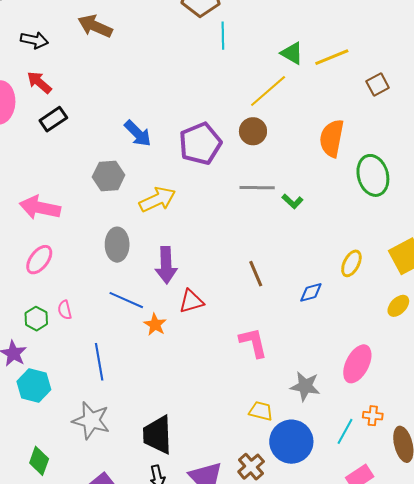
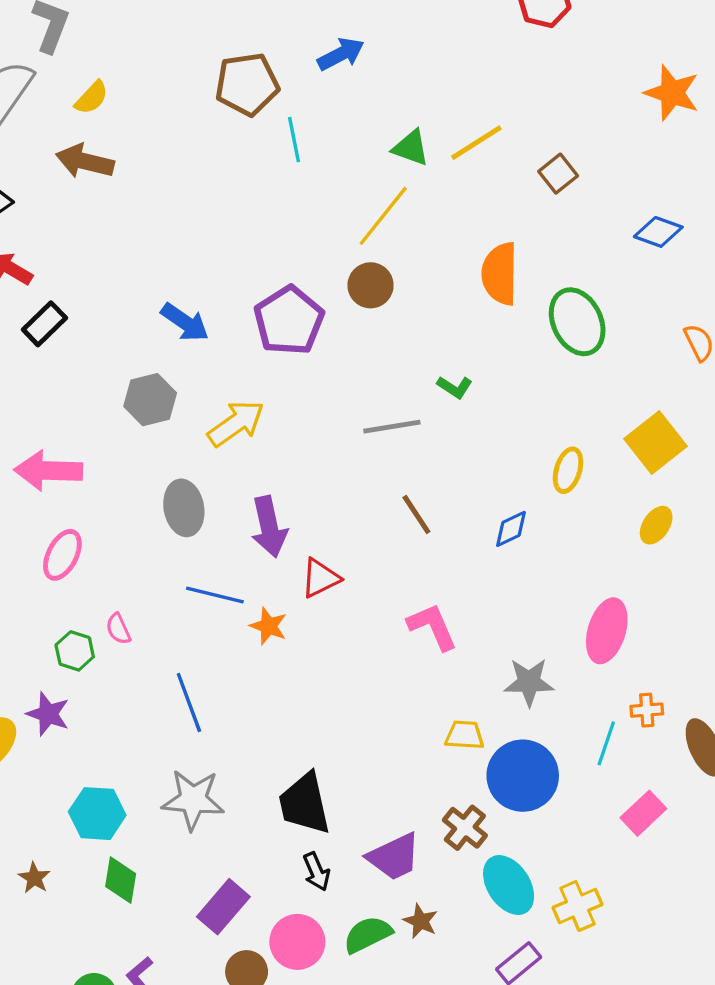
gray line: (257, 188) -> (392, 427), moved
cyan hexagon: (34, 386) -> (97, 814), moved

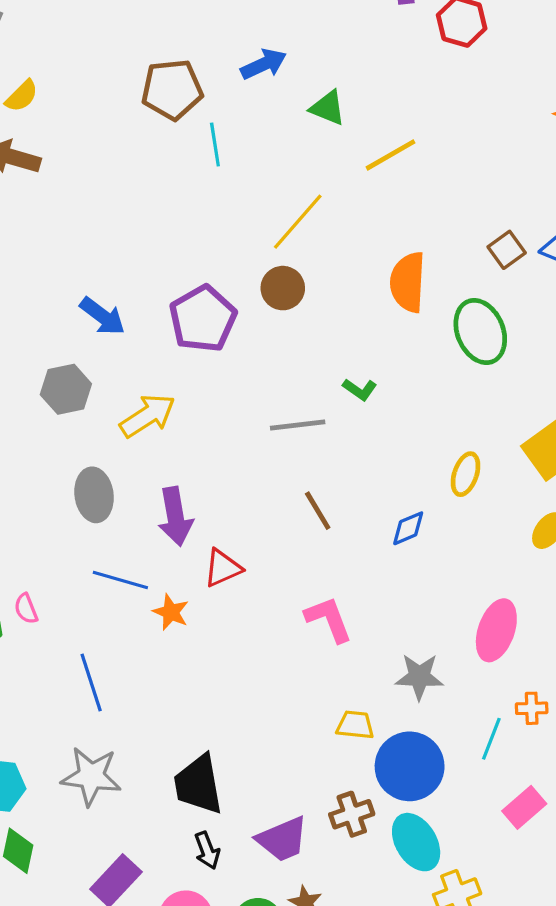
green triangle: (411, 148) -> (328, 108), moved
brown square: (558, 174) -> (507, 250), moved
brown cross: (465, 828) -> (352, 814), turned 30
cyan ellipse: (509, 885) -> (416, 842), moved

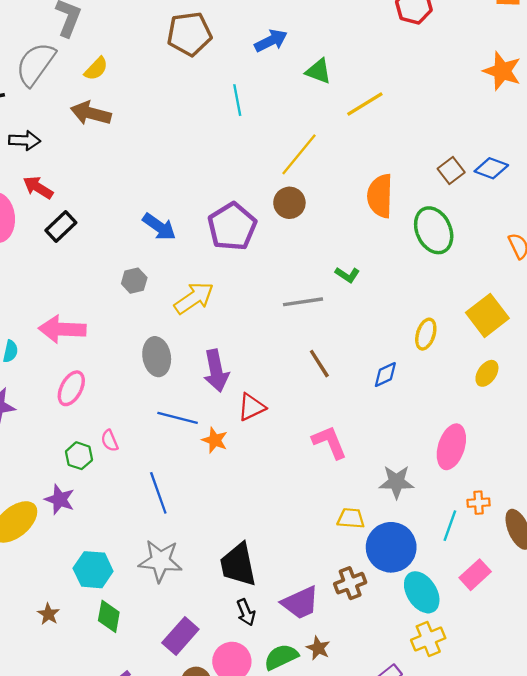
brown pentagon: (172, 89) -> (189, 34), moved
gray hexagon: (66, 389) -> (134, 281), size x0.7
cyan ellipse: (416, 842) -> (422, 592), moved

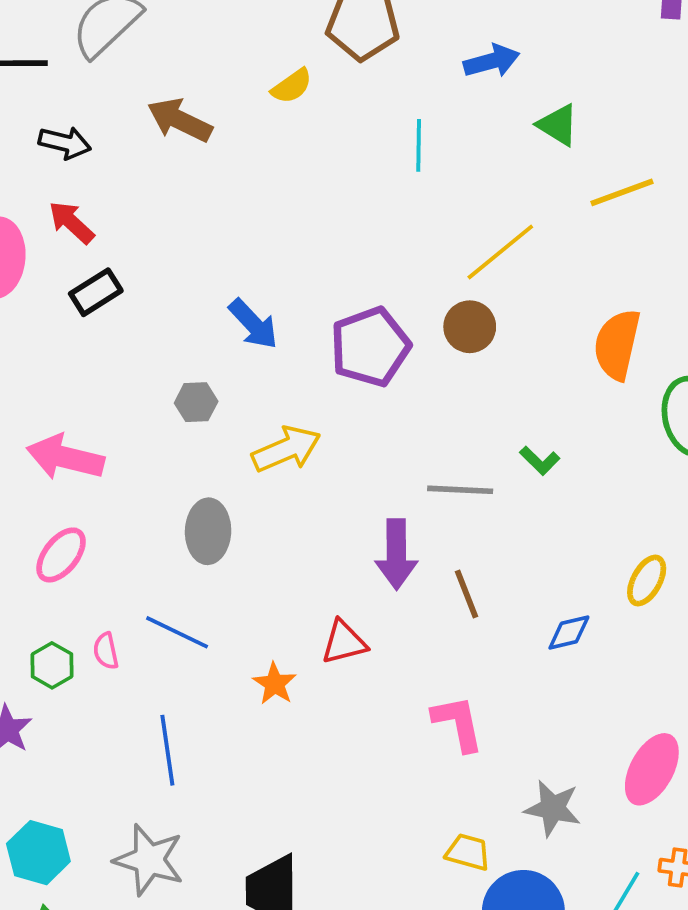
yellow semicircle: (96, 69) -> (292, 86), moved
purple arrow: (216, 371) -> (396, 554), moved
blue line: (178, 418) -> (177, 632), moved

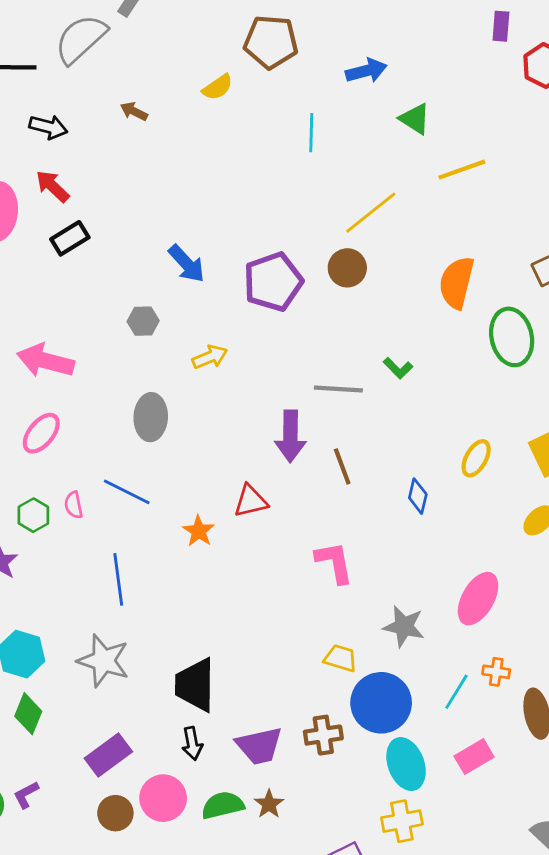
brown arrow: (180, 120) -> (134, 111), size x0.6
yellow arrow: (286, 449) -> (210, 357), size x0.7
blue diamond: (569, 633) -> (418, 496), turned -64

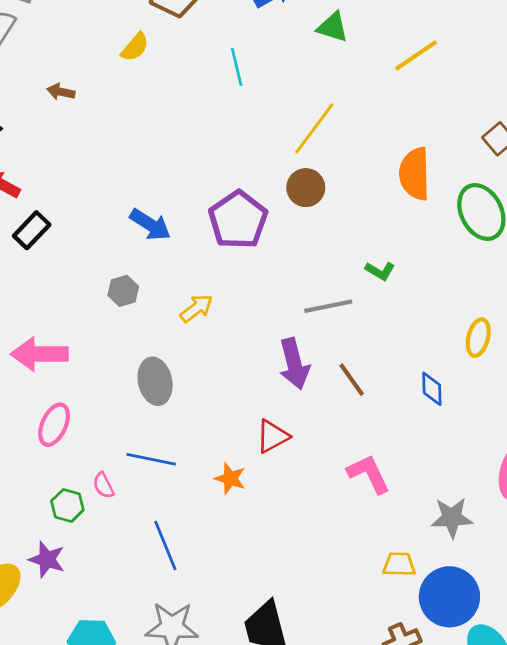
yellow line: (462, 170) -> (416, 55), moved

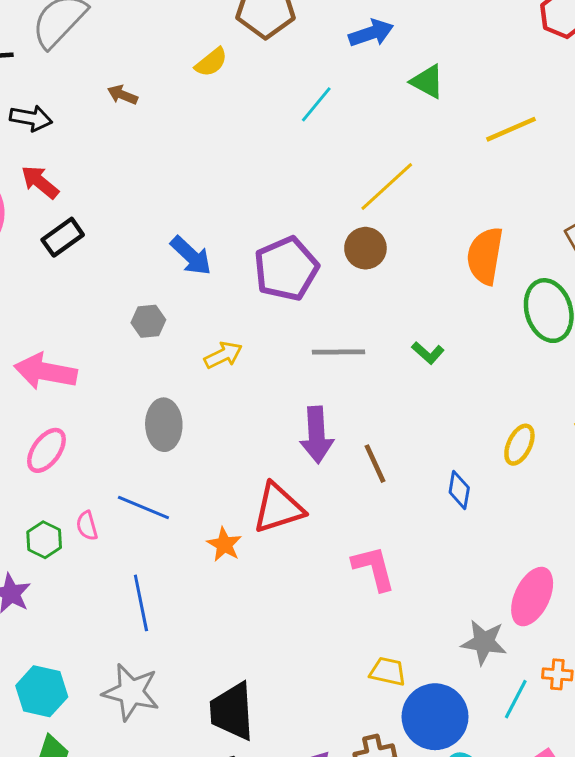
cyan line: (237, 67) -> (316, 104), turned 42
gray line: (328, 306) -> (338, 352), moved
red triangle: (272, 436) -> (278, 508), size x1.4
gray star: (452, 518) -> (484, 642), moved

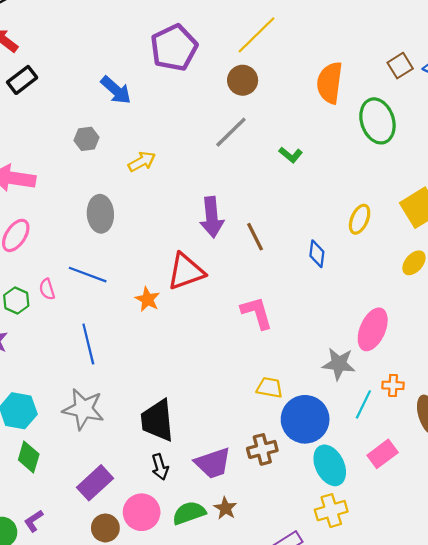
purple pentagon: (286, 269) -> (174, 48), moved
gray line: (338, 352) -> (231, 132), moved, turned -42

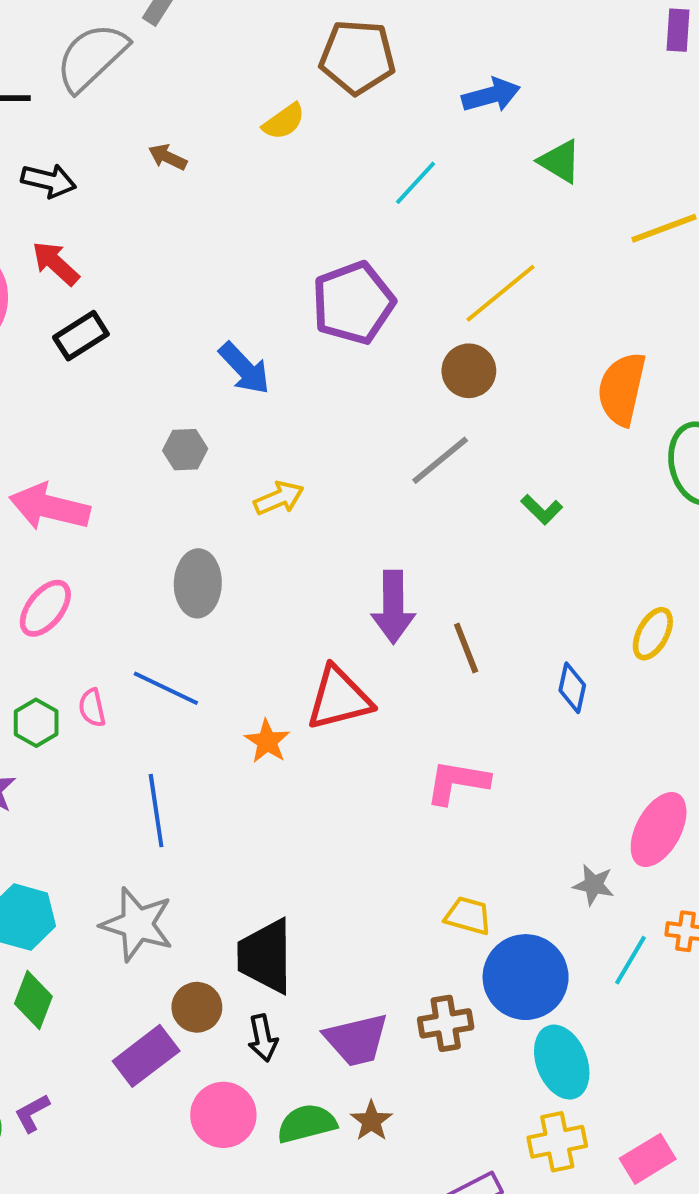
pink L-shape: (257, 313) -> (457, 782), turned -69
gray star: (339, 364) -> (594, 885), size x0.7
pink rectangle: (383, 454) -> (648, 1159), moved
brown circle: (105, 528) -> (197, 1007), moved

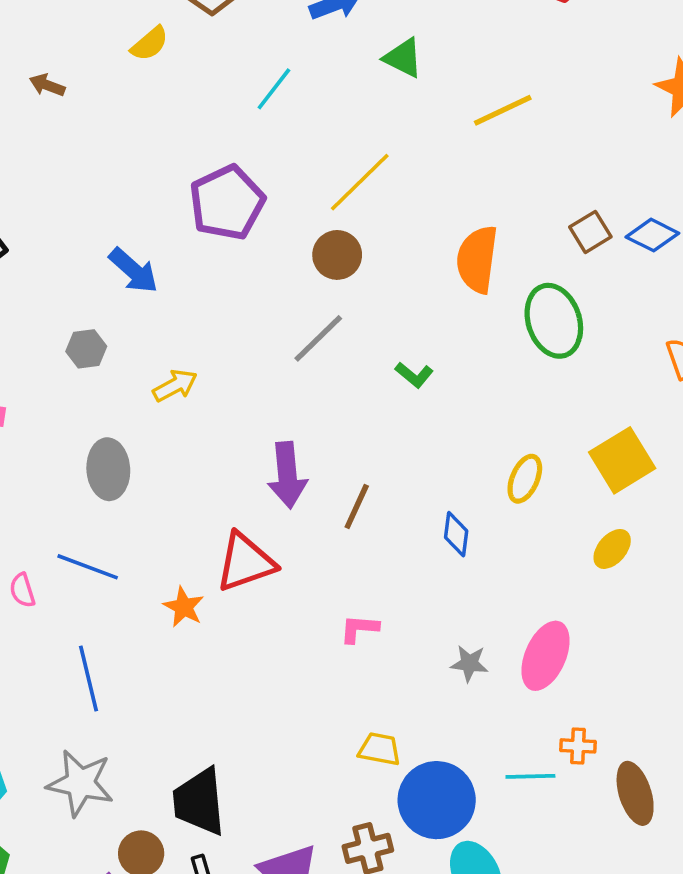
brown line: (466, 648) -> (357, 506), turned 51
pink L-shape: (457, 782) -> (359, 629), size x0.7
gray star: (594, 885) -> (469, 663), moved
cyan line: (630, 960) -> (530, 776), turned 63

